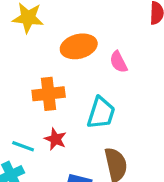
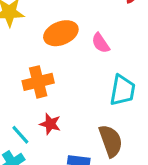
cyan trapezoid: (101, 113) -> (122, 90), moved
cyan line: (23, 146) -> (20, 135), turned 35

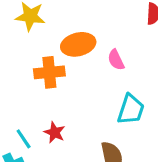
orange cross: (38, 82) -> (49, 72), moved

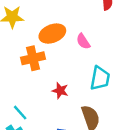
red star: (55, 132) -> (60, 91), moved

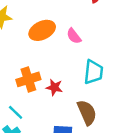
orange cross: (33, 58) -> (28, 79), moved

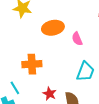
red star: (54, 87) -> (49, 94), moved

